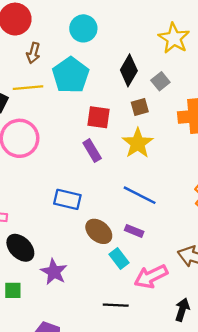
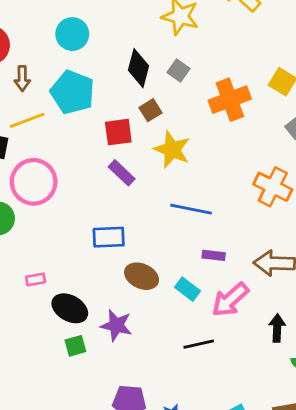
brown square: (140, 107) -> (150, 110), moved
brown ellipse: (99, 231) -> (142, 276), moved
purple rectangle: (134, 231) -> (214, 255), moved
green square: (13, 290) -> (75, 346), moved

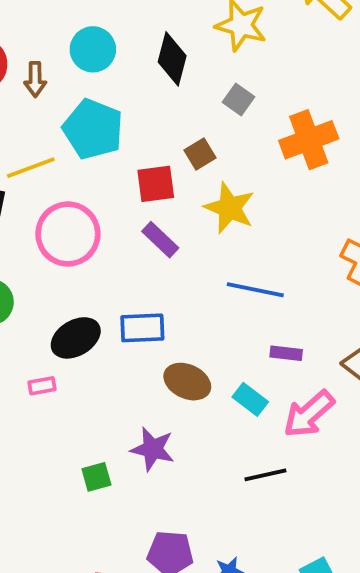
black diamond: (138, 68) -> (172, 59), moved
brown arrow: (22, 79) -> (35, 79), moved
pink circle: (34, 182) -> (68, 234), moved
black ellipse: (70, 308) -> (76, 338), moved, turned -60

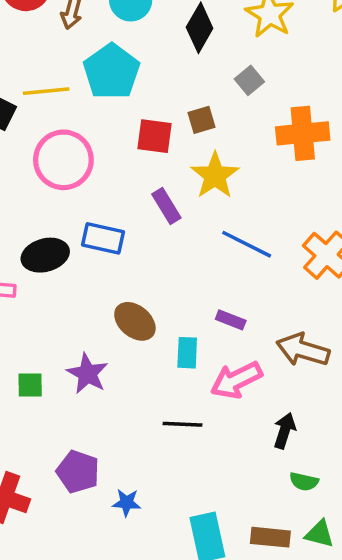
purple rectangle: (160, 240) -> (166, 206), moved
blue line: (255, 290) -> (247, 244), moved
blue rectangle: (142, 328) -> (103, 238), moved
cyan rectangle: (250, 399) -> (187, 353), turned 40

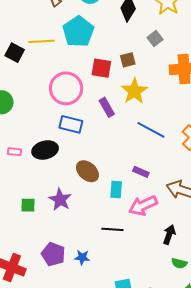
pink circle: (63, 160) -> (66, 88), moved
black ellipse: (45, 255) -> (45, 150), moved
blue star: (127, 503) -> (82, 257), moved

